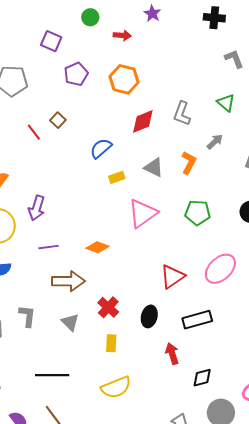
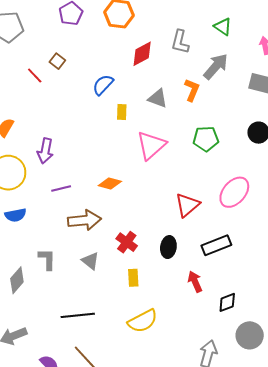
gray arrow: (215, 142) -> (216, 66), size x1.6
yellow rectangle: (117, 177) -> (122, 112), turned -63

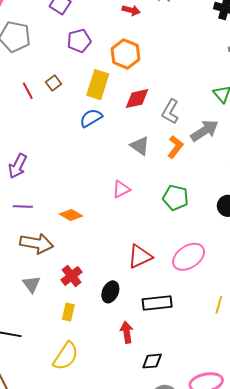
gray L-shape: (180, 42) -> (170, 111), moved
yellow rectangle: (122, 112) -> (98, 85), moved, size x1.8
pink triangle: (151, 145) -> (121, 189), size x0.6
yellow semicircle: (143, 321) -> (66, 356), turned -44

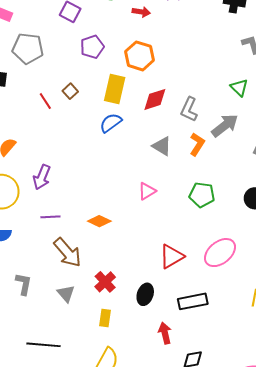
brown arrow: (37, 243) -> (67, 253), turned 44

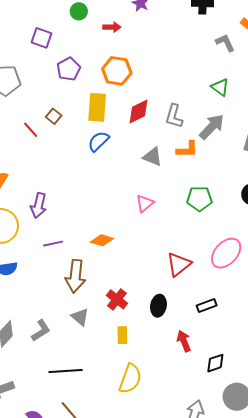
orange L-shape: (197, 144) -> (187, 149), turned 65
brown arrow: (67, 253) -> (75, 276), turned 56
gray L-shape: (24, 284) -> (41, 331), moved, turned 55
black rectangle: (193, 301) -> (207, 306), size x0.7

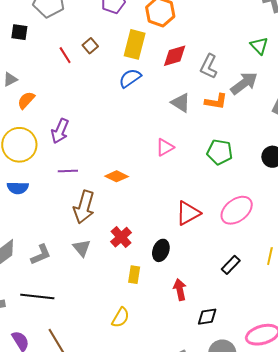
black rectangle: (207, 306) -> (231, 265), moved, turned -36
yellow rectangle: (122, 335) -> (134, 275), moved
black line: (66, 371) -> (37, 297), moved
yellow semicircle: (130, 379) -> (121, 317), size x0.7

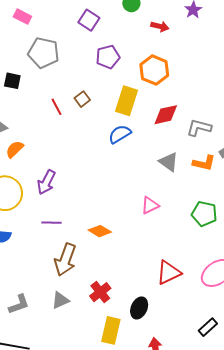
gray L-shape: (209, 66) -> (199, 128), turned 75
gray triangle: (82, 248) -> (60, 300), turned 42
yellow rectangle: (134, 275) -> (111, 330), size x1.5

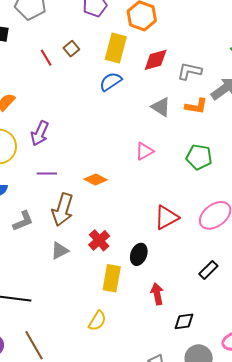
gray L-shape: (19, 304) -> (23, 221), moved

